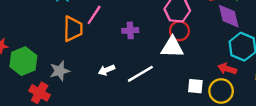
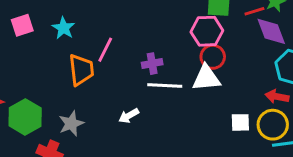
white line: (140, 74) -> (165, 85), moved, turned 40

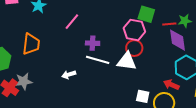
pink line: (105, 50) -> (72, 22), moved
orange trapezoid: (81, 70) -> (31, 44), moved
gray star: (71, 124) -> (24, 81), moved

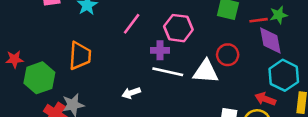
pink hexagon: (134, 30) -> (178, 28), moved
red circle: (134, 48) -> (228, 55), moved

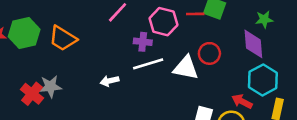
red line: (259, 20) -> (195, 14), moved
orange trapezoid: (80, 56) -> (63, 38), turned 112
white line: (168, 72) -> (148, 64), turned -36
green hexagon: (39, 78) -> (24, 33), moved

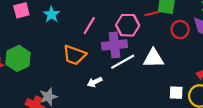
orange trapezoid: (63, 38) -> (74, 55), moved
purple cross: (143, 42) -> (115, 45), size x1.6
red circle: (209, 53) -> (180, 30), moved

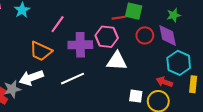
pink hexagon: (128, 25) -> (107, 37), moved
white line: (123, 62) -> (73, 79), moved
white arrow: (95, 82) -> (31, 78), moved, size x1.6

